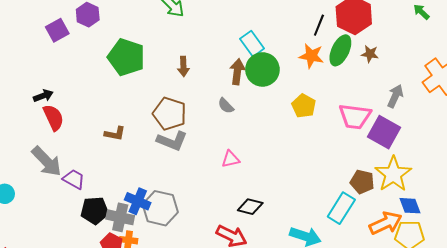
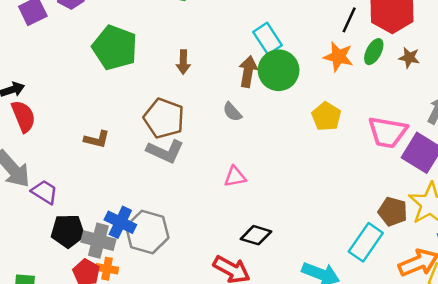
green ellipse: (340, 50) -> (374, 52), size x0.7

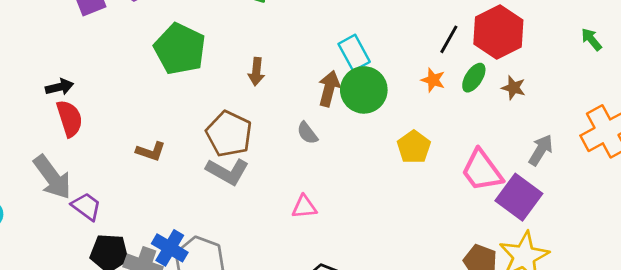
orange star: (338, 57) -> (433, 80), size x0.7
pink trapezoid: (387, 132) -> (482, 170), turned 39

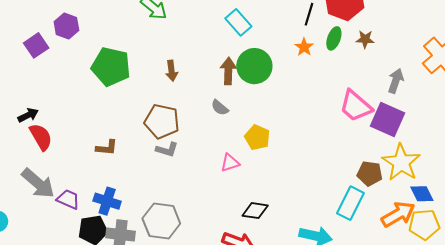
cyan rectangle: (354, 53) -> (238, 22), moved
orange star: (433, 80) -> (304, 47), turned 30
yellow pentagon: (414, 147) -> (257, 137), moved
gray L-shape: (227, 171) -> (167, 150), size x0.7
blue cross: (170, 248) -> (107, 201), moved

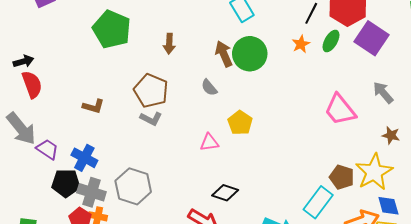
brown star: (365, 39) -> (391, 135), moved
brown arrow: (228, 71) -> (224, 54), turned -35
gray arrow: (396, 81) -> (383, 93), turned -70
purple square: (388, 119) -> (372, 38), moved

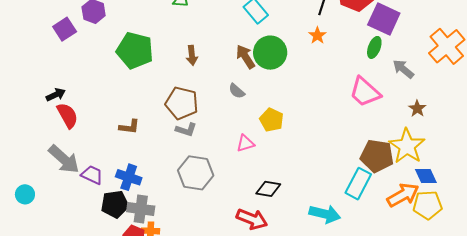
green ellipse: (331, 41) -> (374, 47), moved
brown star: (391, 135) -> (417, 109), turned 30
brown pentagon: (342, 177) -> (377, 156), size x1.4
gray hexagon: (133, 186) -> (196, 173), moved

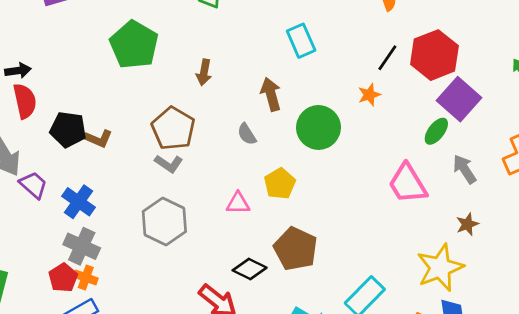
green circle: (270, 53) -> (318, 127), moved
brown pentagon: (377, 156) -> (296, 249), moved
black pentagon: (115, 204) -> (68, 129), moved

